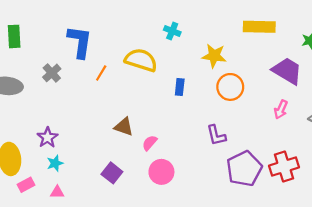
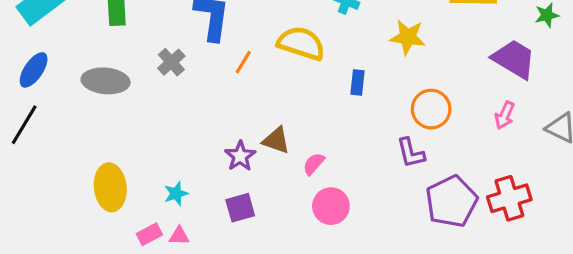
orange circle: (230, 87) -> (431, 109), moved
purple star: (47, 137) -> (240, 156), moved
purple square: (112, 173) -> (240, 208), moved, turned 36
pink rectangle: (26, 185) -> (149, 234), moved

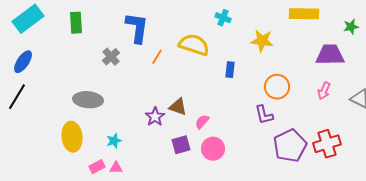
purple trapezoid: (514, 59) -> (330, 55), turned -32
gray ellipse: (106, 81) -> (88, 100), moved
purple square: (240, 208) -> (181, 145), moved

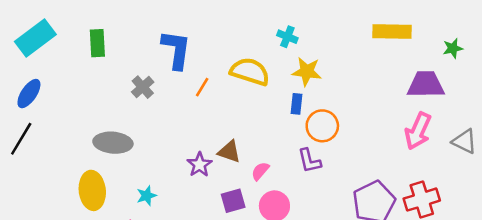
yellow star: (262, 41) -> (307, 72), moved
orange circle: (277, 87) -> (322, 126), moved
pink arrow: (324, 91) -> (418, 131), size x1.6
purple L-shape: (264, 115) -> (309, 161), moved

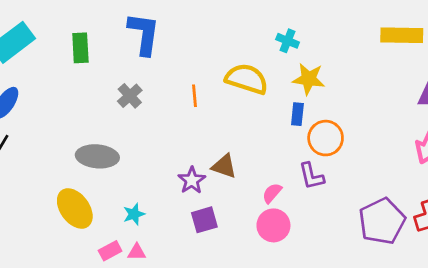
blue L-shape: (176, 50) -> (144, 34), moved
orange line: (202, 87) -> (195, 96), turned -36
pink semicircle: (260, 171) -> (272, 193), moved
yellow ellipse: (92, 190) -> (75, 208), turned -30
purple square: (233, 201) -> (204, 220), moved

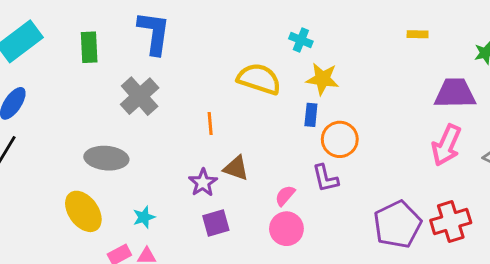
yellow rectangle: (402, 35) -> (418, 34), size x0.5
gray cross: (130, 96) -> (140, 96), size x1.5
orange line: (195, 96) -> (210, 124), moved

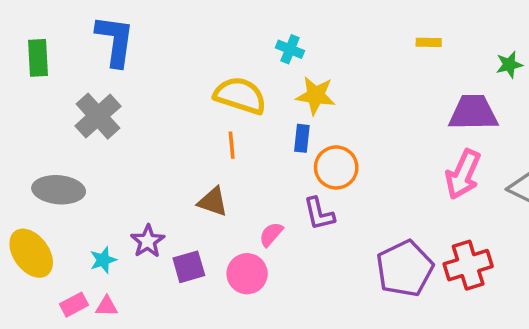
orange line: (210, 124) -> (232, 145), moved
purple star: (203, 183) -> (148, 241), moved
pink circle: (286, 229) -> (247, 274), moved

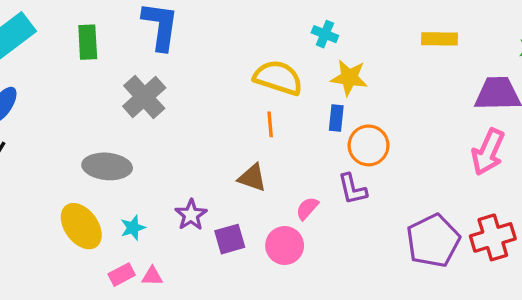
yellow rectangle: (429, 42) -> (440, 39), moved, size x1.5
cyan star: (103, 260) -> (133, 228), moved

